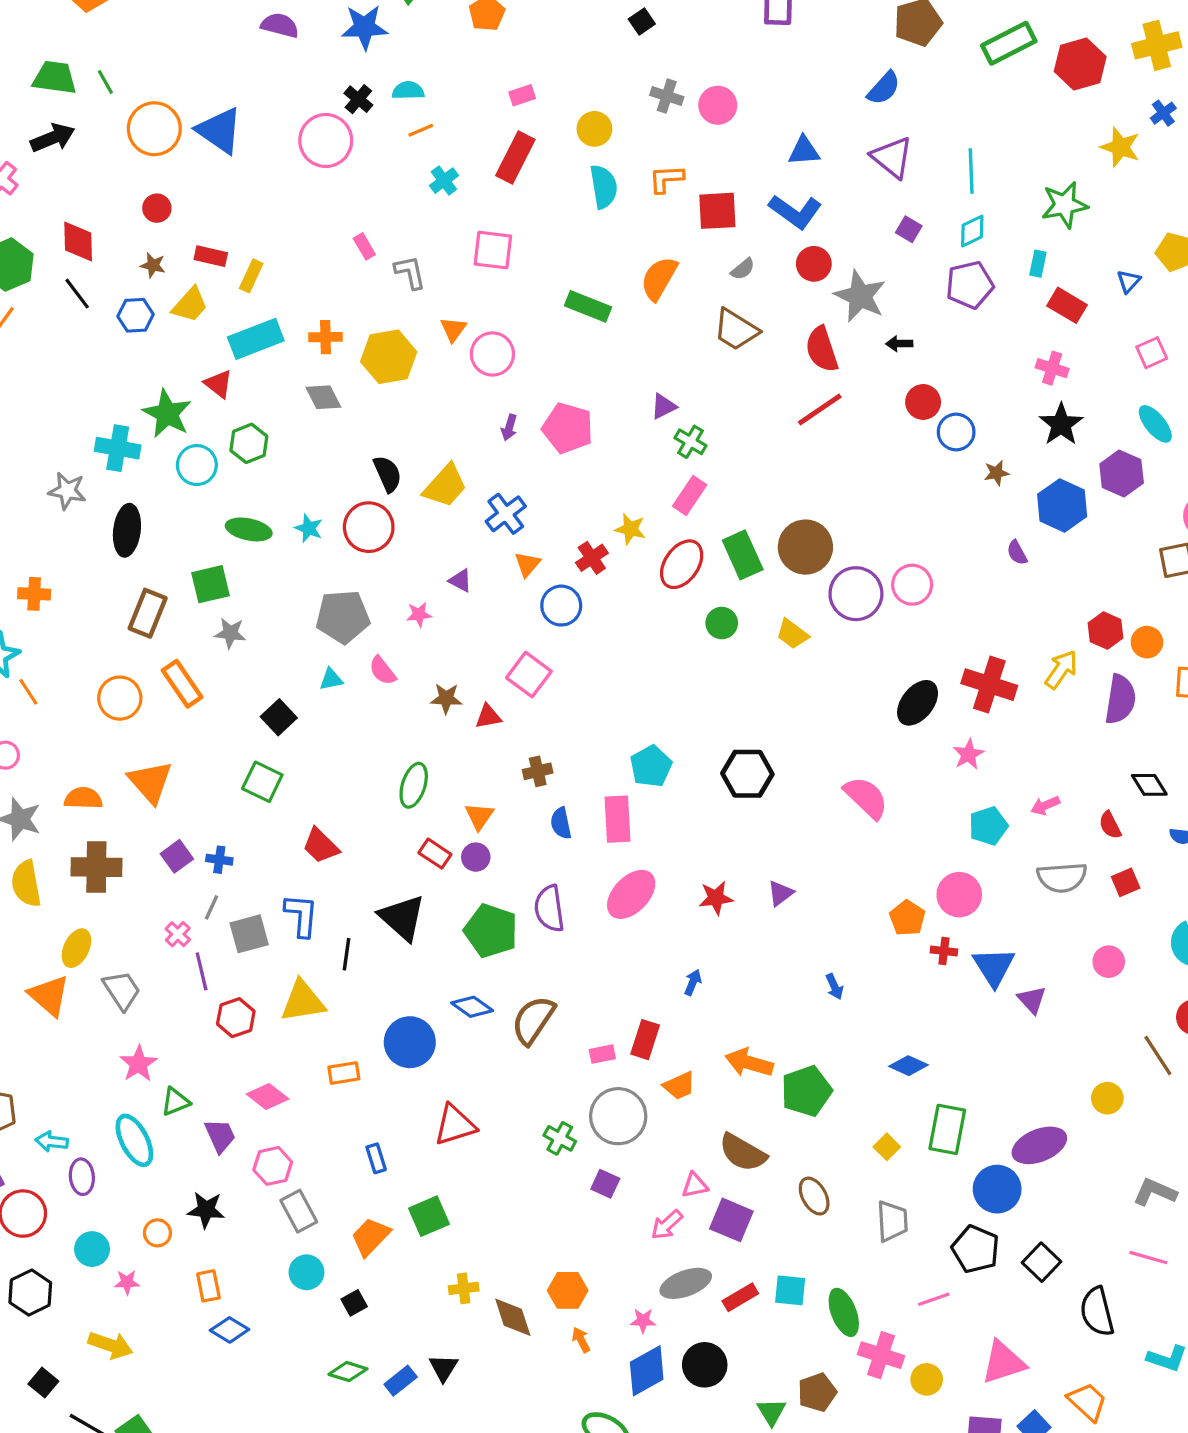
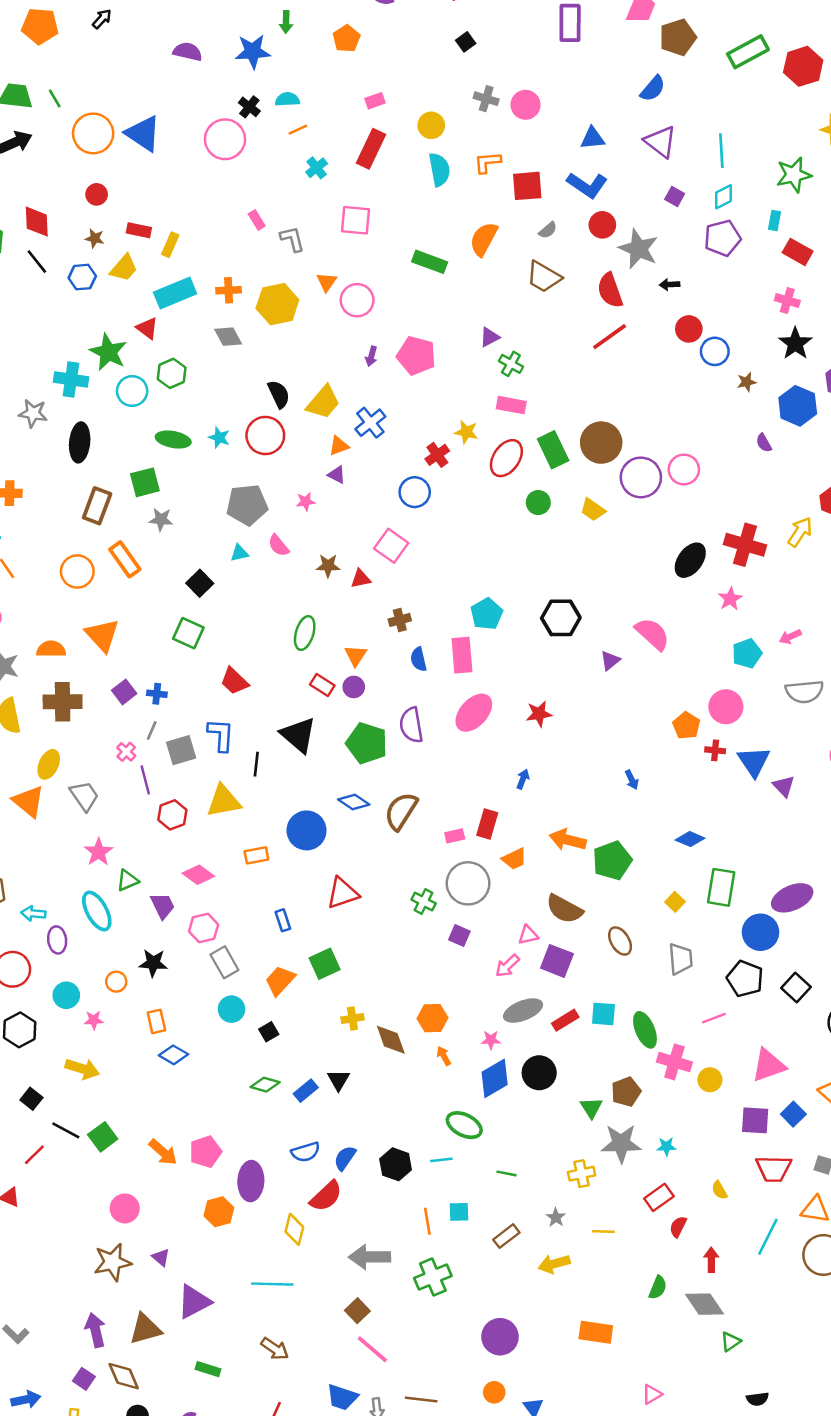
pink rectangle: (690, 495) -> (511, 405), turned 68
orange triangle: (527, 564) -> (339, 446), moved, turned 30
purple triangle: (780, 893) -> (610, 661), moved

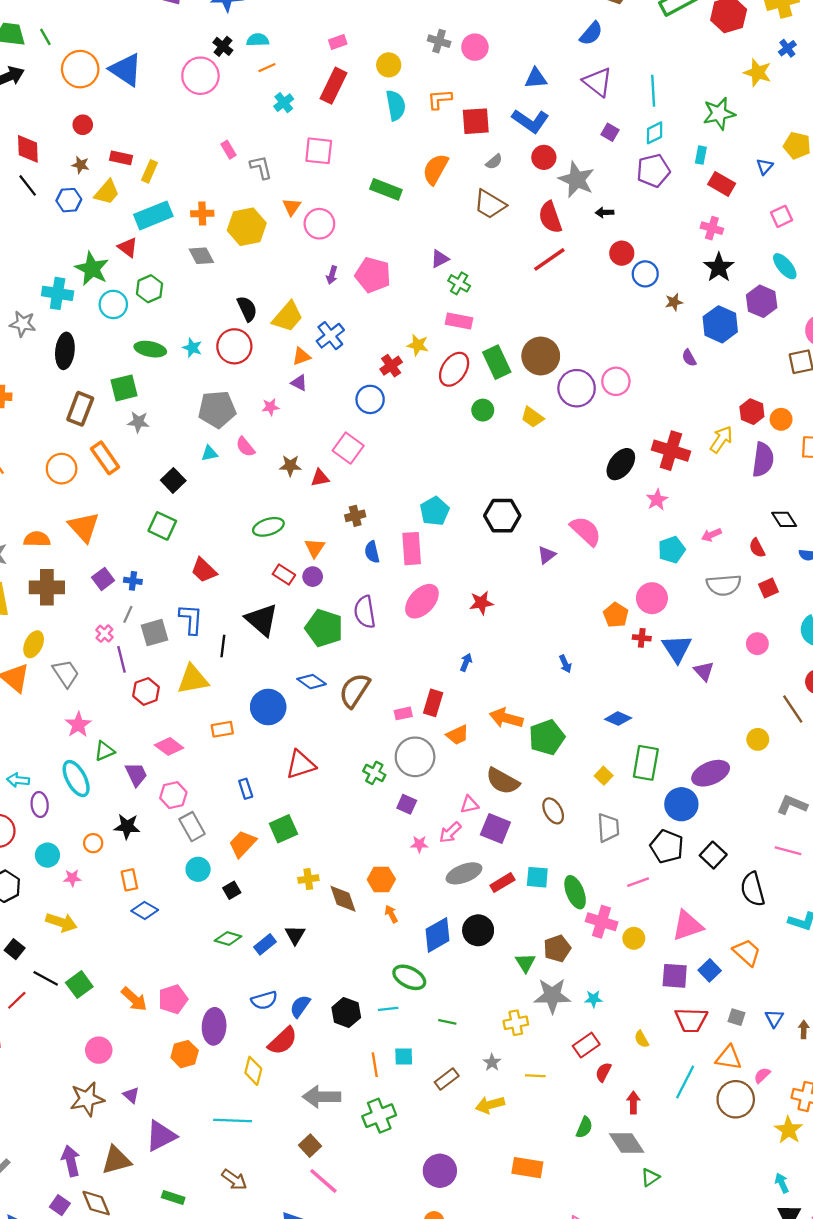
green ellipse: (305, 633) -> (268, 527), turned 56
pink star: (491, 1040) -> (419, 844), moved

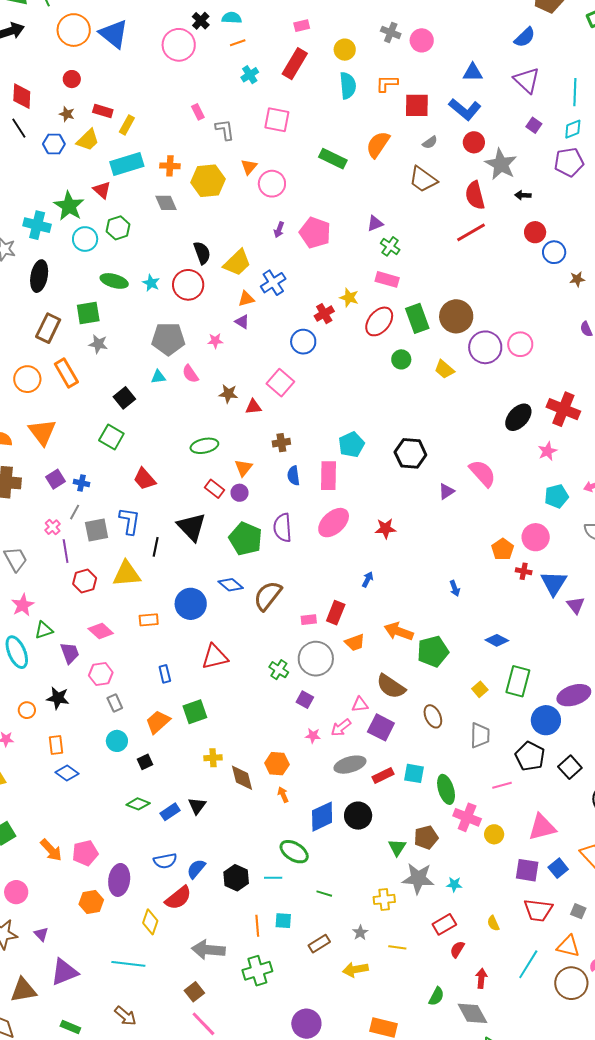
gray rectangle: (192, 827) -> (115, 703), size x0.7

